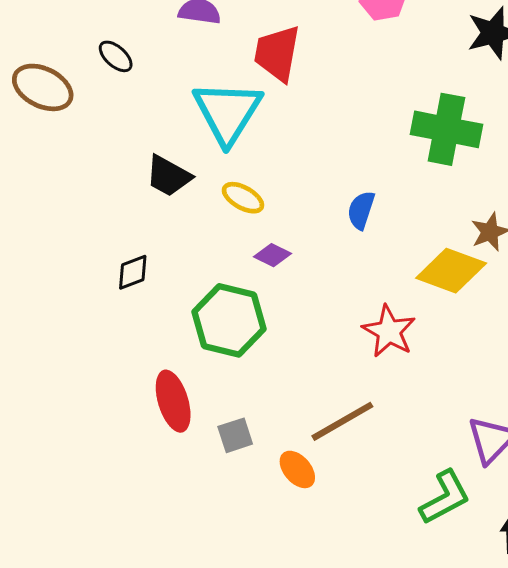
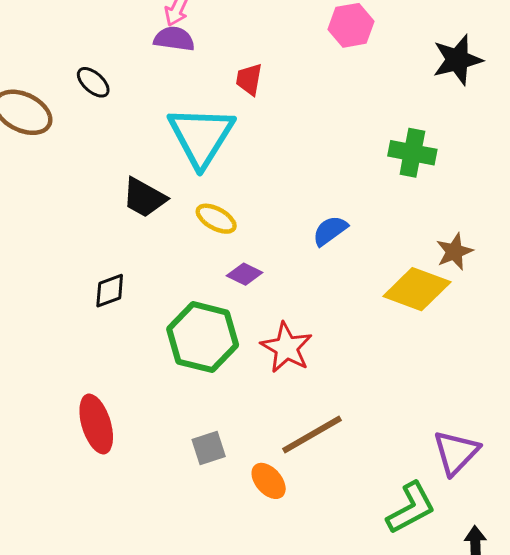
red trapezoid: (277, 53) -> (249, 79), size x0.6
green cross: (446, 129) -> (412, 153), size x0.7
blue semicircle: (361, 210) -> (330, 231), turned 36
red star: (389, 331) -> (287, 348), moved
red ellipse: (173, 401) -> (96, 424), moved

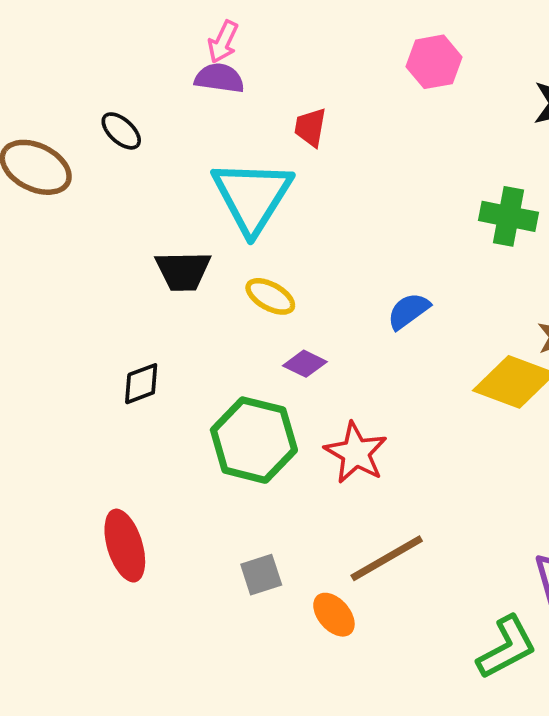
black trapezoid: (144, 198) -> (183, 271), turned -30

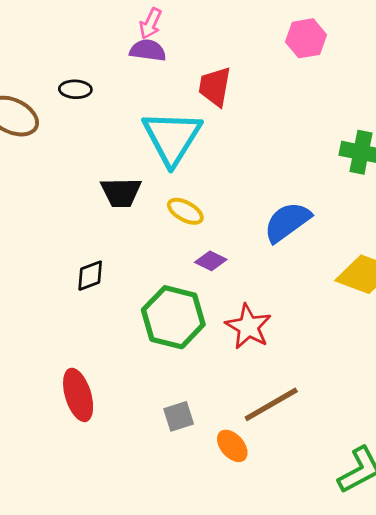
red trapezoid: (310, 127) -> (215, 87), size x1.4
black ellipse: (121, 131) -> (75, 89), turned -40
blue semicircle: (409, 311) -> (287, 222), size x1.5

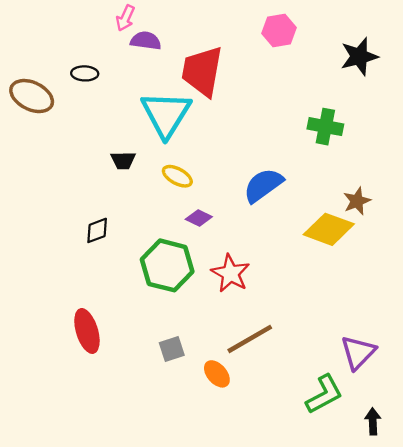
pink arrow: (150, 24) -> (125, 18), moved
red trapezoid: (215, 87) -> (202, 71), size x1.5
black trapezoid: (121, 193) -> (123, 160), size x0.7

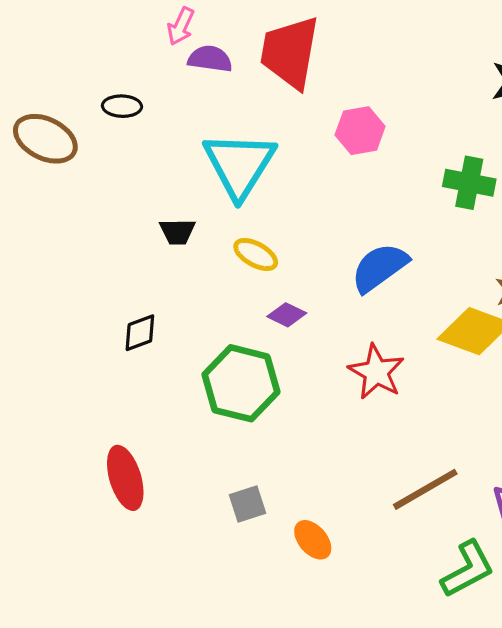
pink hexagon: (279, 30) -> (360, 131), moved
red trapezoid: (202, 71) -> (290, 52), moved
red star: (230, 273) -> (376, 372), moved
brown line: (250, 339) -> (425, 489), moved

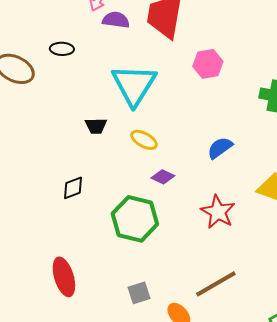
blue semicircle: (380, 268) -> (220, 148), size x0.7
brown line: (425, 489) -> (216, 284), moved

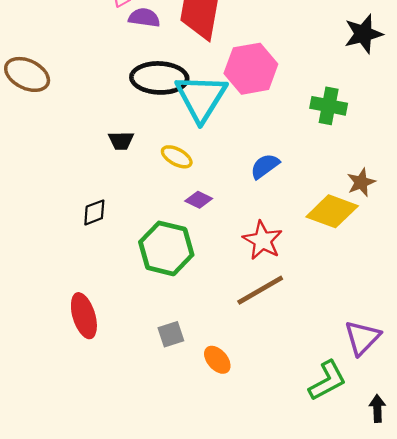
black ellipse: (62, 49) -> (159, 78), moved, size x2.0
pink hexagon: (208, 64) -> (251, 69), size x1.5
cyan triangle: (134, 85) -> (201, 98), moved
brown line: (216, 284) -> (260, 290), moved

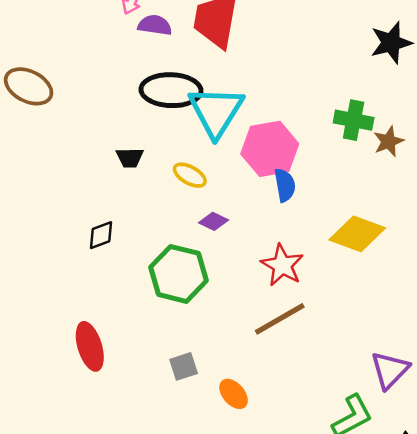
pink hexagon: (251, 69) -> (270, 149), moved
blue semicircle: (265, 166) -> (285, 185), turned 116
brown star: (361, 182) -> (389, 141), moved

